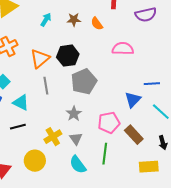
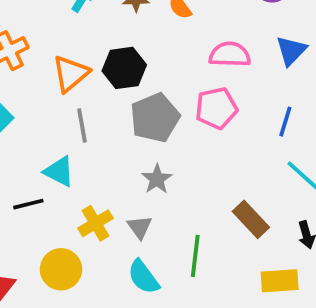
blue line: (152, 84) -> (285, 122), turned -70
blue triangle: (133, 100) -> (291, 51), moved
cyan triangle: (21, 103) -> (59, 171), moved
gray star: (74, 114) -> (157, 179), moved
pink pentagon: (109, 123) -> (216, 108), moved

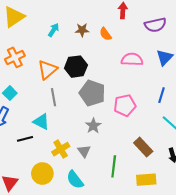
pink pentagon: (216, 108) -> (125, 105), moved
gray pentagon: (155, 118) -> (92, 93), turned -30
cyan semicircle: (143, 277) -> (75, 180), moved
yellow rectangle: (280, 281) -> (146, 180), moved

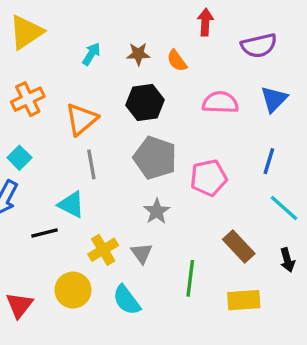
black hexagon: (76, 67) -> (145, 102), moved

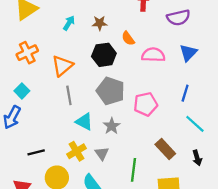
orange semicircle: (177, 61) -> (128, 38), moved
cyan triangle: (71, 205) -> (84, 122), moved
black line: (45, 233) -> (36, 152), moved

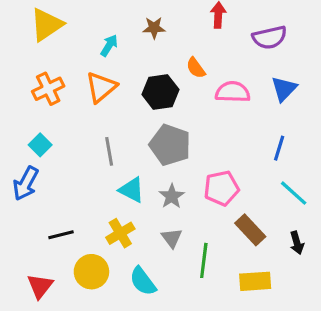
brown star: (100, 23) -> (154, 28), moved
orange triangle: (62, 66) -> (101, 87), moved
pink pentagon: (146, 104) -> (221, 188), moved
gray triangle: (102, 153) -> (172, 238), moved

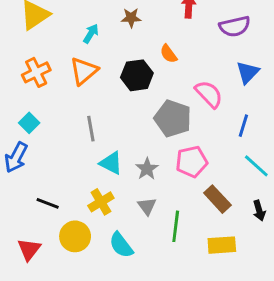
pink semicircle: (233, 92) -> (209, 94), moved, turned 44
gray pentagon: (170, 145) -> (173, 118), moved
black line: (61, 235) -> (48, 203), turned 35

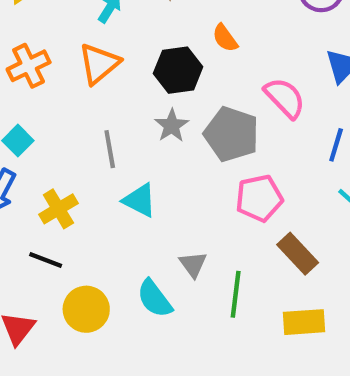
gray star: (147, 169) -> (172, 126), moved
yellow cross: (101, 202) -> (58, 209), moved
cyan semicircle: (121, 245) -> (155, 299), moved

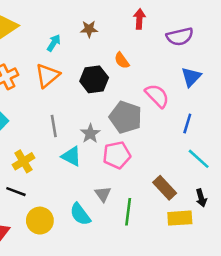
gray star: (172, 126) -> (90, 134), moved
pink pentagon: (259, 198) -> (117, 155), moved
yellow rectangle: (304, 322) -> (180, 218), moved

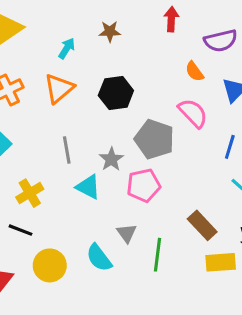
orange semicircle: (122, 60) -> (194, 71), moved

